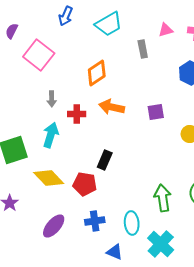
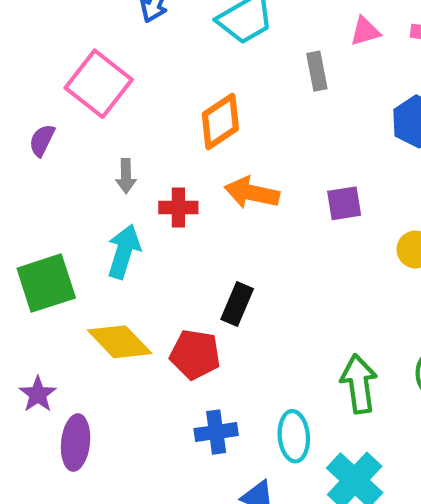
purple semicircle: (12, 31) -> (42, 140), moved
purple ellipse: (54, 226) -> (76, 443), moved, turned -35

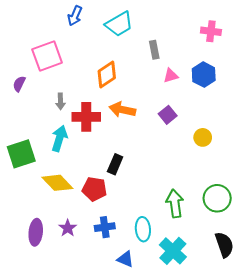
pink triangle: (365, 31) -> (171, 76), moved
pink square: (99, 84) -> (47, 56), turned 32
purple square: (344, 203) -> (168, 115), turned -30
red cross: (178, 207) -> (86, 117), size x1.5
purple star: (38, 394) -> (68, 228), moved

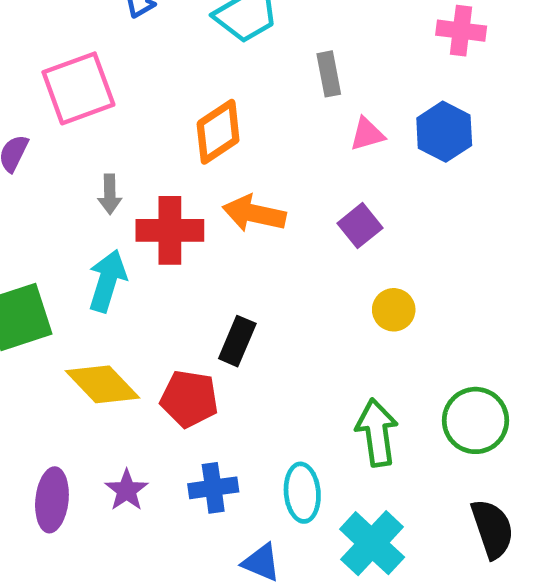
yellow circle: (203, 137) -> (394, 310), moved

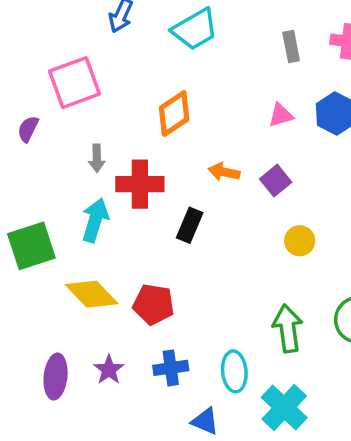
gray rectangle: (329, 74) -> (291, 46), moved
orange arrow: (254, 214) -> (224, 172), moved, size x0.7
black rectangle: (237, 341) -> (190, 225), moved

